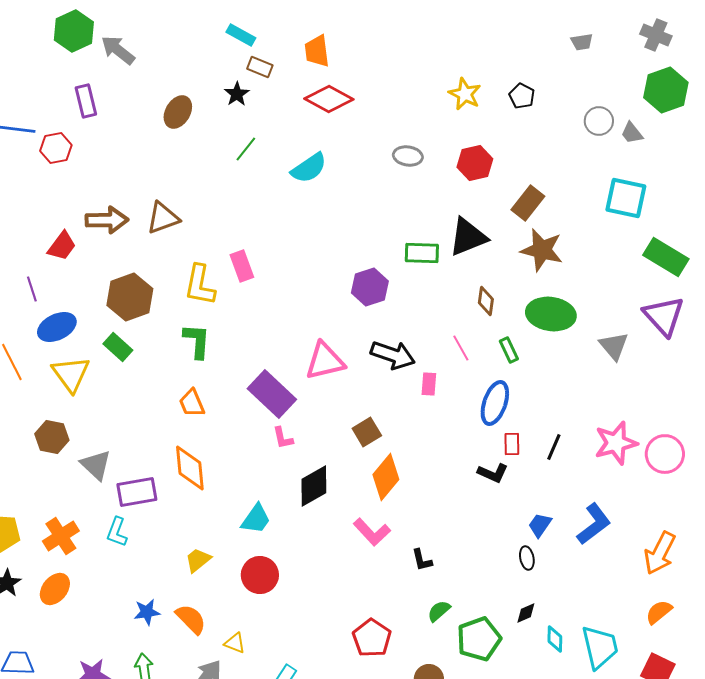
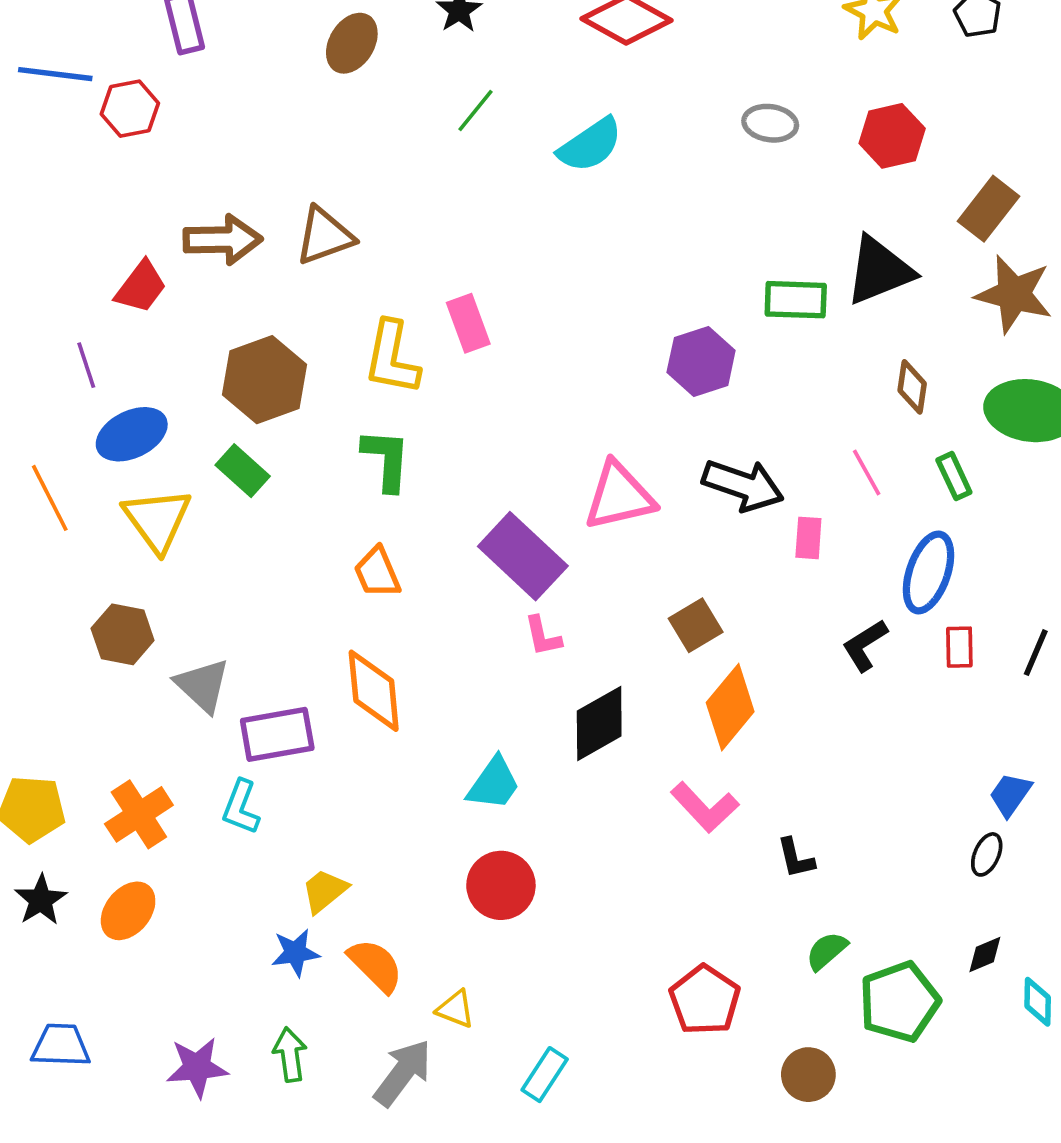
black L-shape: (493, 473) -> (865, 645), moved, turned 124
black ellipse: (527, 558) -> (987, 854), turned 35
yellow trapezoid: (198, 560) -> (325, 891), moved

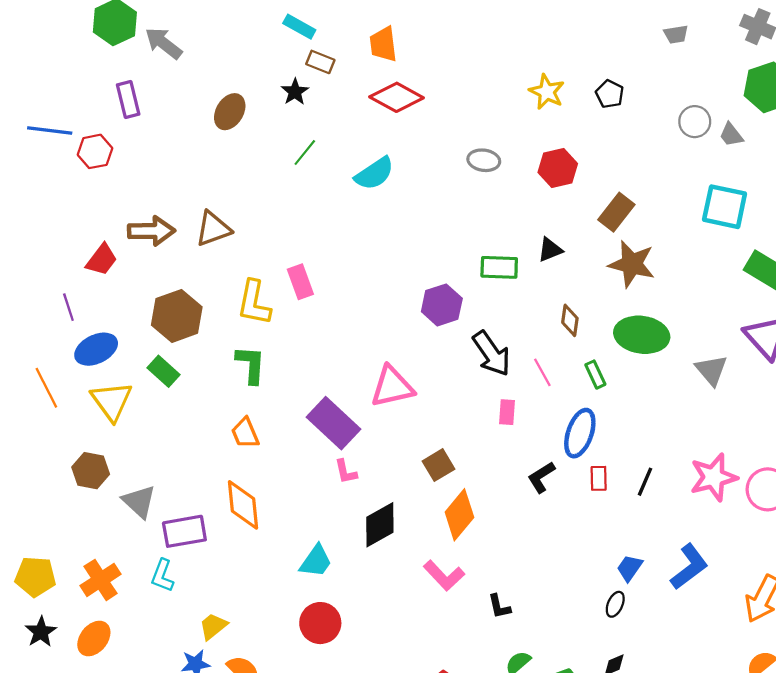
black triangle: (879, 271) -> (550, 250), size x0.6
black arrow: (743, 485) -> (492, 354), moved, turned 36

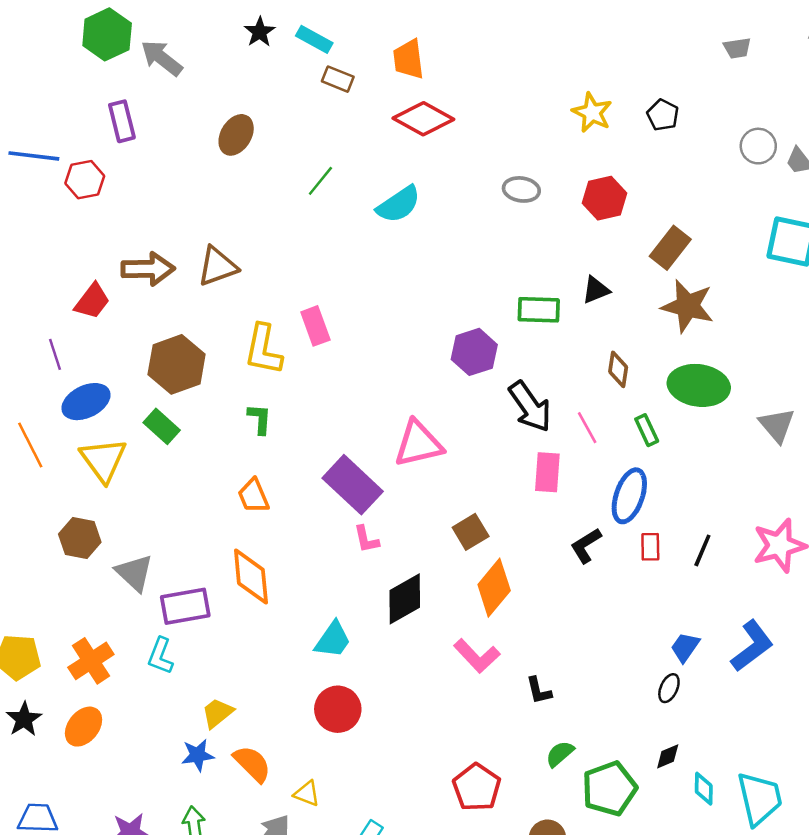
black star: (295, 92) -> (260, 32), moved
green L-shape: (251, 365) -> (260, 419), size x0.7
pink rectangle: (507, 412) -> (547, 472), size x1.4

